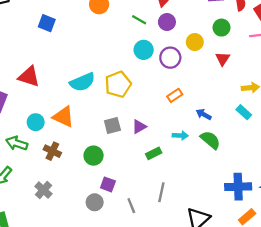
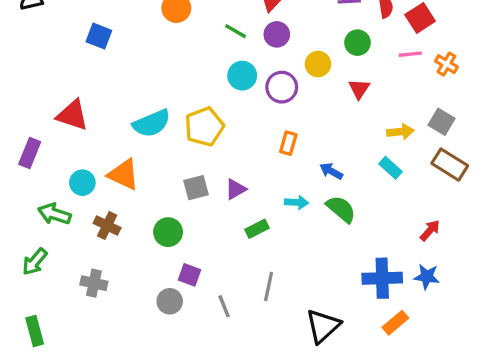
orange rectangle: (175, 95) -> (288, 143), turned -40
gray cross: (43, 190) -> (94, 283), turned -30

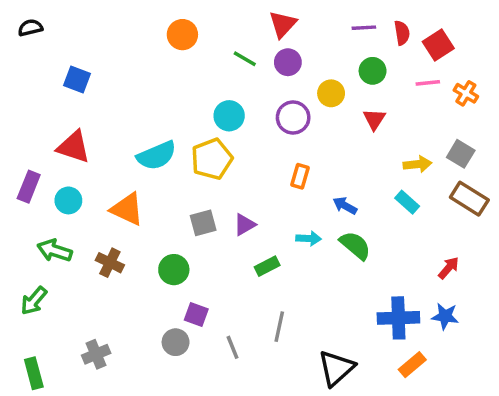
blue square: (99, 36) -> (77, 79), moved
cyan circle: (242, 76) -> (229, 116), moved
cyan circle: (82, 183) -> (68, 200), moved
gray cross: (94, 283) -> (96, 354), moved, turned -35

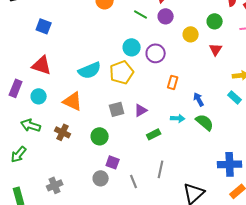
purple circle: (293, 118) -> (156, 53), moved
blue arrow: (345, 206) -> (199, 99), turned 32

